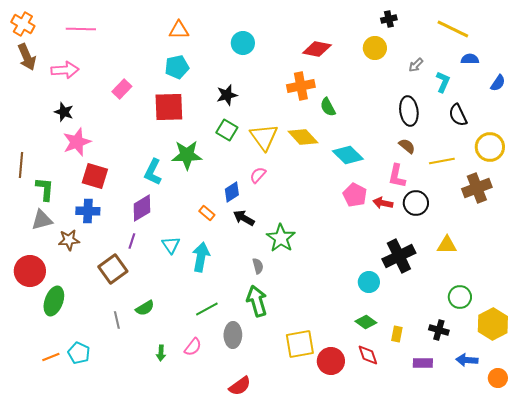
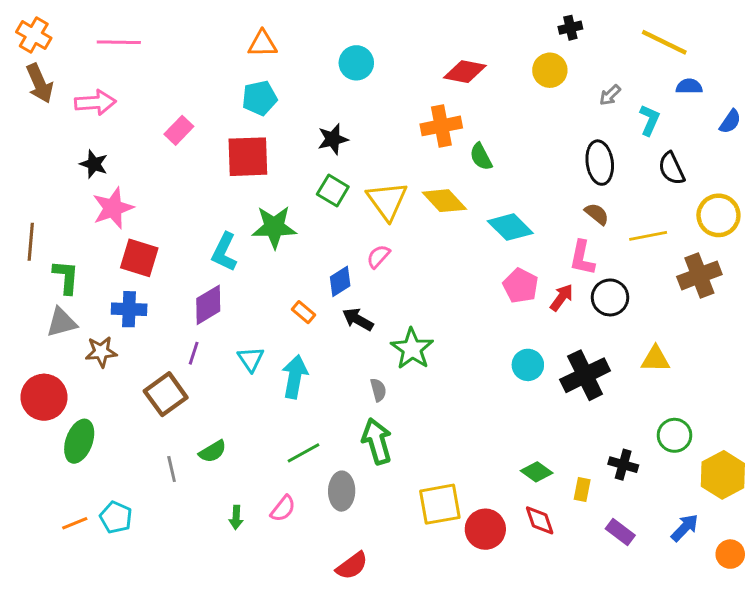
red arrow: (383, 203) -> (562, 297), turned 114
cyan circle: (369, 282) -> (528, 365), moved
black cross: (439, 330) -> (623, 465), moved
blue arrow: (467, 360) -> (685, 528), turned 130
purple rectangle: (423, 363) -> (620, 532), turned 36

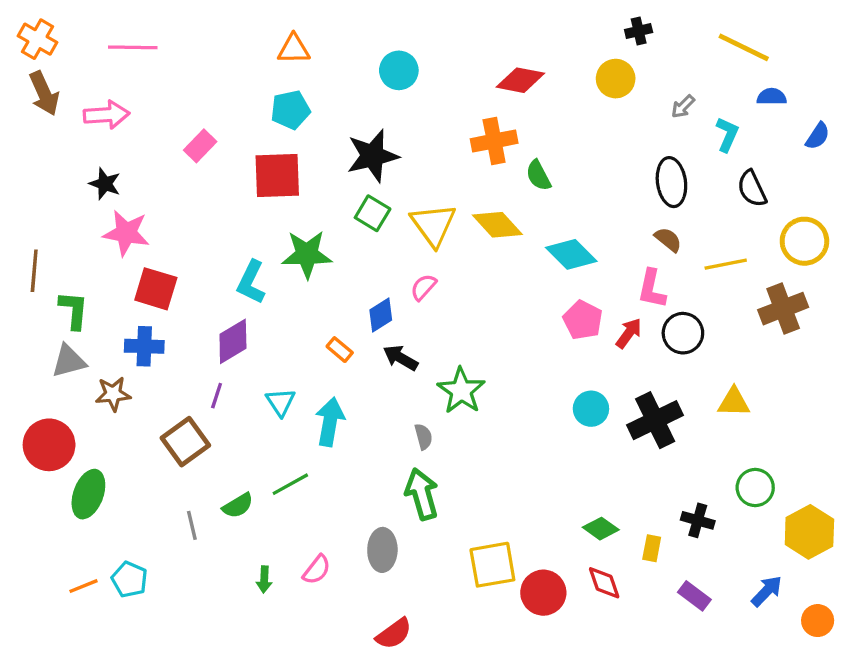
black star: (333, 139) -> (373, 156), size x1.5
pink star: (113, 208) -> (126, 233), turned 30
green line: (304, 453) -> (290, 484), moved

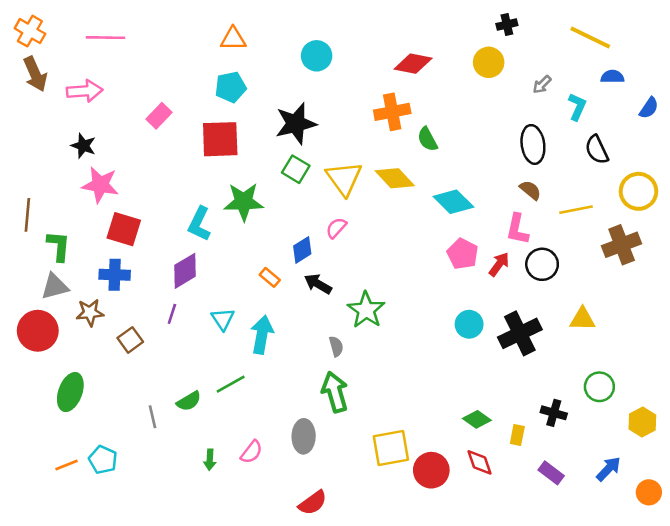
brown square: (185, 442) -> (130, 340), moved, size x0.7
red circle: (49, 445) -> (38, 331), moved
yellow hexagon: (809, 532) -> (642, 422), size x0.7

